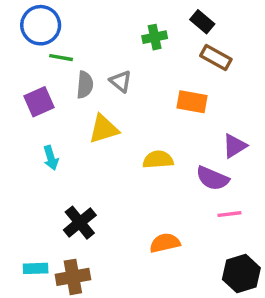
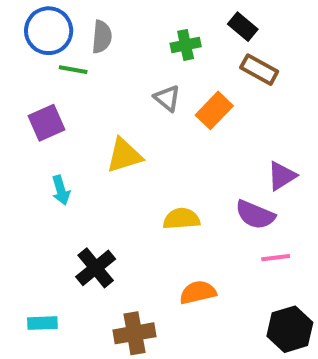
gray triangle: (121, 81) -> (167, 98), moved
gray semicircle: (85, 85) -> (102, 37), moved
orange rectangle: (192, 102) -> (214, 110), moved, turned -56
yellow semicircle: (158, 160) -> (181, 219), moved
brown cross: (73, 277) -> (134, 333), moved

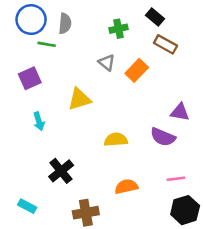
purple triangle: (282, 176) -> (180, 112), turned 42
pink line: (276, 258) -> (176, 179), moved
cyan rectangle: (42, 323) -> (27, 206), turned 30

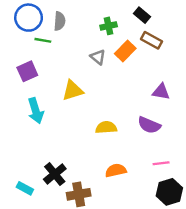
orange rectangle: (137, 70) -> (125, 51), moved
purple triangle: (180, 112) -> (161, 92), moved
cyan arrow: (39, 121) -> (36, 111), size x1.5
black cross: (61, 171) -> (55, 174), moved

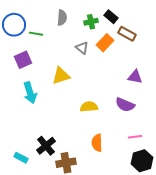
black rectangle: (142, 15) -> (111, 17), moved
blue circle: (29, 18) -> (14, 25), moved
gray semicircle: (60, 21) -> (62, 18), moved
orange semicircle: (116, 170) -> (97, 143), turned -78

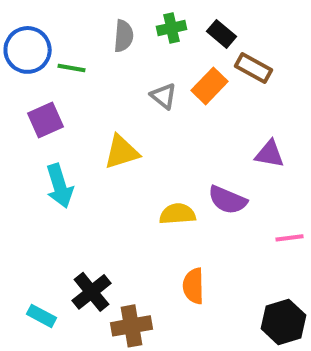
green cross: (91, 22) -> (171, 28), moved
purple semicircle: (125, 105) -> (227, 200), moved
pink line: (135, 137) -> (289, 238), moved

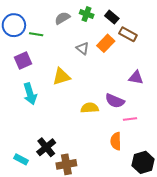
green cross: (171, 28) -> (87, 14), turned 32
gray semicircle: (124, 36) -> (62, 18), turned -126
pink line: (289, 238) -> (130, 119), moved
orange semicircle: (193, 286) -> (116, 141), moved

